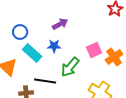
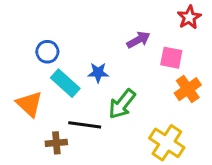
purple arrow: (60, 24) -> (138, 40), moved
pink square: (94, 50) -> (171, 58), moved, turned 35

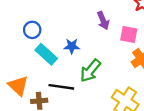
purple arrow: (138, 40) -> (103, 21), turned 96
orange triangle: (29, 104) -> (18, 86), moved

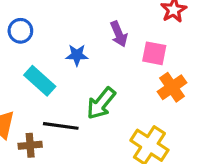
blue circle: (32, 30) -> (20, 31), moved
blue star: (72, 46) -> (77, 55), moved

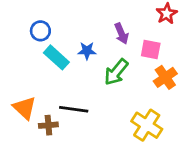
cyan rectangle: (40, 81) -> (56, 57), moved
green arrow: (101, 103) -> (116, 72), moved

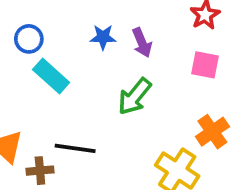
pink square: (151, 49) -> (205, 65), moved
blue star: (87, 51) -> (103, 37), moved
orange cross: (165, 77) -> (212, 132), moved

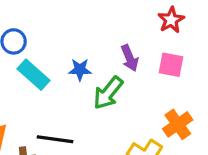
blue star: (103, 37) -> (80, 70), moved
purple arrow: (142, 43) -> (130, 58), moved

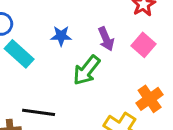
pink square: (171, 65) -> (144, 45), turned 30
blue star: (80, 70) -> (61, 36), moved

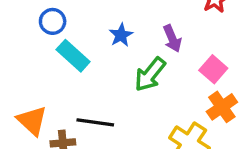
blue star: (61, 36) -> (121, 35), turned -30
pink square: (144, 45) -> (213, 69), moved

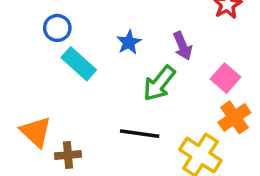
black line: (95, 122) -> (140, 134), moved

